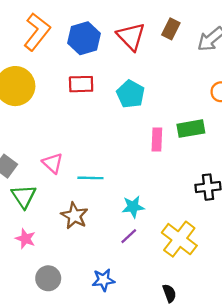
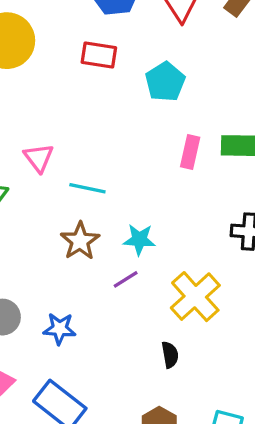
brown star: (74, 216) -> (80, 241), moved
blue star: (103, 280) -> (60, 329), moved
black semicircle: (169, 293) -> (170, 355), moved

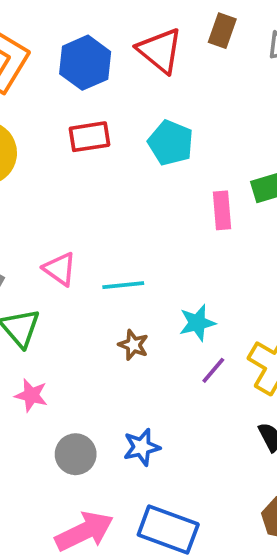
brown star: (80, 241) -> (133, 345), size x0.7
purple line: (126, 279) -> (213, 370), moved

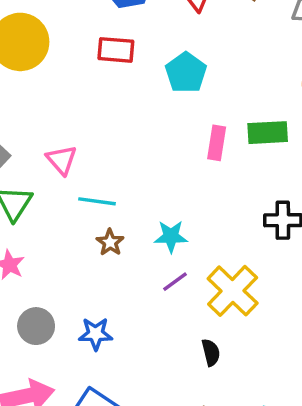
cyan line: (123, 285) -> (97, 201), moved

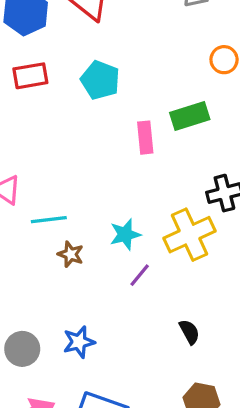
yellow cross: (233, 291) -> (190, 235), moved, turned 36

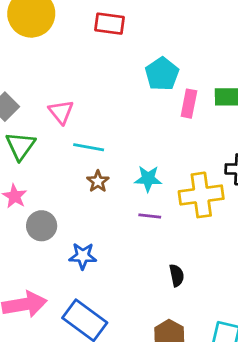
cyan pentagon: (100, 80) -> (162, 74), moved
purple line: (140, 275) -> (150, 216), turned 40
gray circle: (22, 349) -> (42, 226), moved

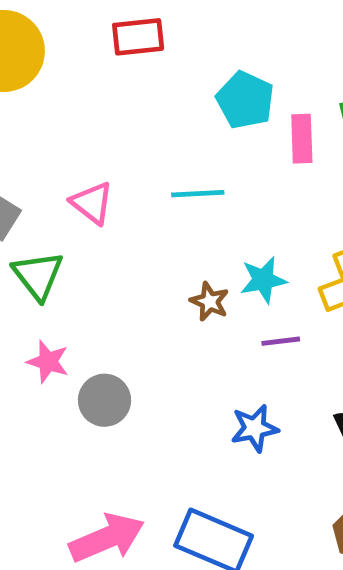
cyan line: (89, 147) -> (198, 194), moved
brown star: (98, 181) -> (210, 302), moved
blue star: (83, 256) -> (255, 428), moved

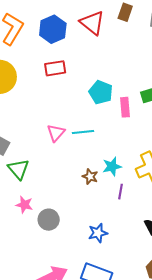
pink triangle: (92, 203) -> (56, 133), moved, turned 36
purple line: (281, 341) -> (120, 192), turned -70
blue star: (255, 428) -> (98, 233), moved

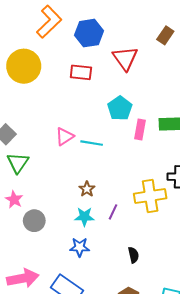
red triangle: (92, 23) -> (125, 58), moved
cyan star: (112, 166) -> (84, 217), moved

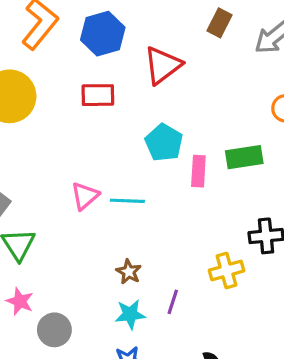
red triangle: (125, 58) -> (163, 65), turned 36
yellow cross: (150, 196) -> (226, 271), size x0.7

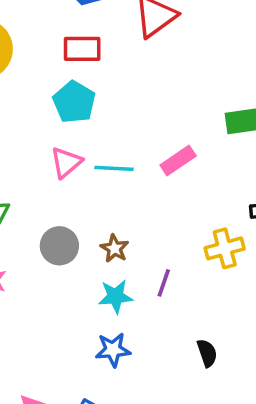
cyan pentagon: (164, 143) -> (74, 102), moved
pink rectangle: (198, 171) -> (178, 161), moved, turned 52
gray circle: (54, 330) -> (59, 246), moved

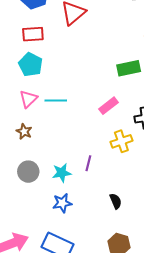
pink rectangle: (178, 161) -> (108, 106), moved
gray circle: (59, 246) -> (28, 172), moved
brown star: (114, 248) -> (24, 131), moved

